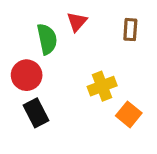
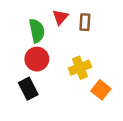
brown rectangle: (130, 30) -> (85, 22), moved
red circle: (27, 75) -> (37, 59), moved

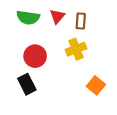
green semicircle: (37, 31) -> (28, 18), moved, turned 110
yellow cross: (80, 68) -> (76, 49), moved

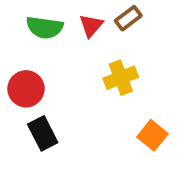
brown rectangle: (81, 21) -> (128, 18), moved, turned 49
red circle: (35, 56) -> (26, 89), moved

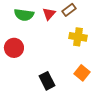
yellow cross: (121, 78) -> (78, 37), moved, turned 30
black rectangle: (43, 133) -> (47, 81), moved

